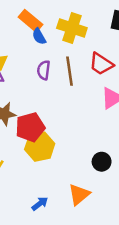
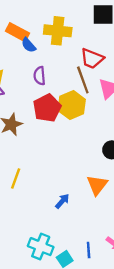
brown line: (70, 71) -> (83, 80), moved
red pentagon: (30, 127) -> (47, 108), moved
yellow hexagon: (40, 147) -> (72, 105), moved

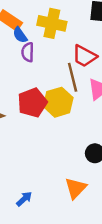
purple semicircle: (40, 76) -> (28, 52), moved
blue arrow: (62, 201) -> (24, 199), moved

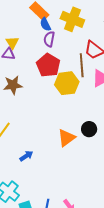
red pentagon: (32, 103) -> (48, 65), moved, turned -30
orange triangle: (76, 188) -> (67, 138), moved

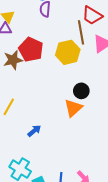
red pentagon: (48, 65) -> (31, 50), moved
black circle: (89, 129) -> (81, 91), moved

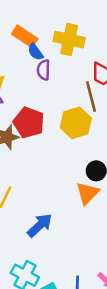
blue arrow: (34, 131) -> (40, 225), size x1.5

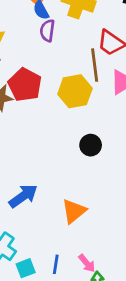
orange triangle: (87, 193) -> (74, 211), moved

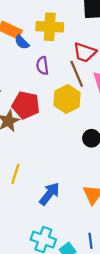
purple semicircle: (47, 31) -> (42, 66), moved

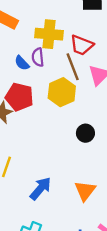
yellow cross: (50, 27) -> (49, 34), moved
blue semicircle: (22, 42) -> (22, 63), moved

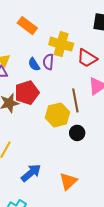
brown line: (73, 67) -> (75, 100), moved
yellow hexagon: (62, 92) -> (58, 115), moved
red pentagon: (19, 97) -> (27, 93), turned 30

